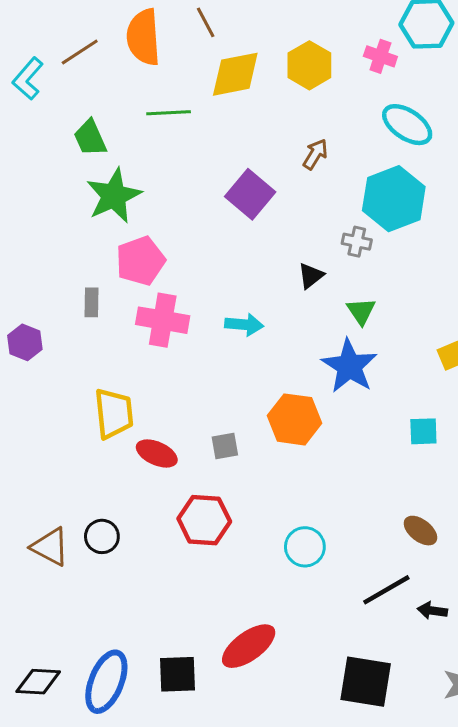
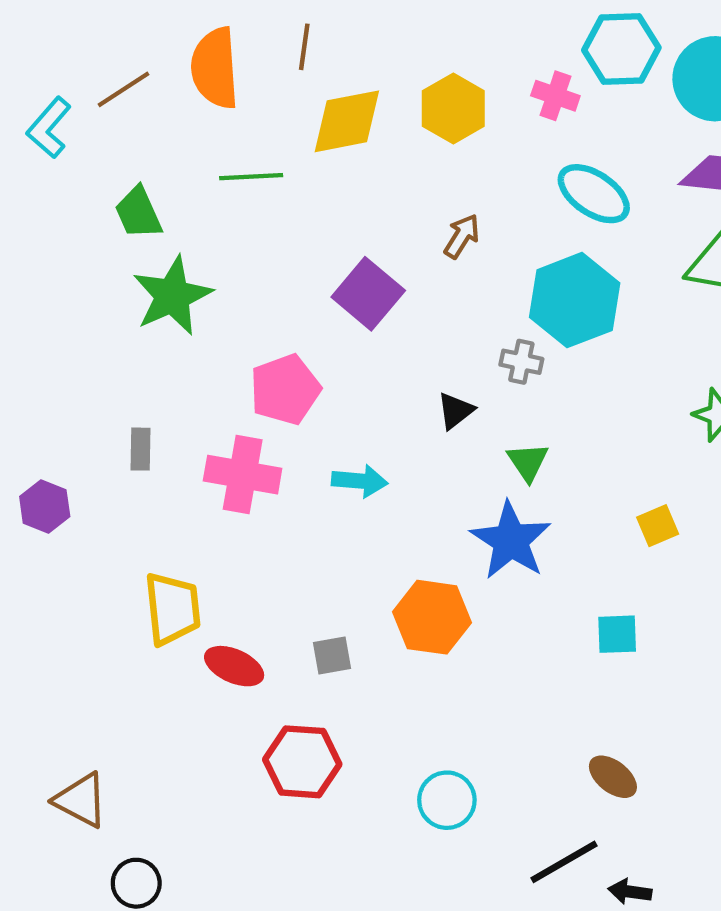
brown line: (206, 22) -> (304, 47), turned 36
pink pentagon: (140, 261) -> (285, 389), moved
black circle: (102, 536) -> (136, 883), moved

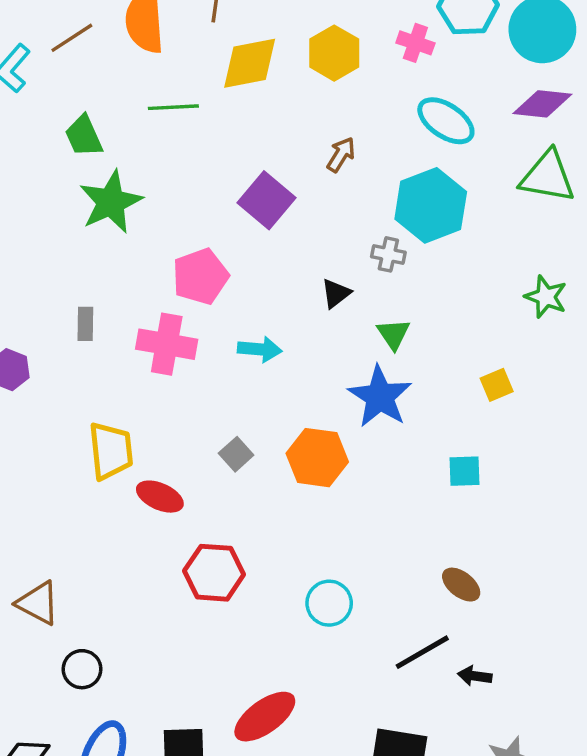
gray square: (332, 655) -> (236, 454), moved, turned -32

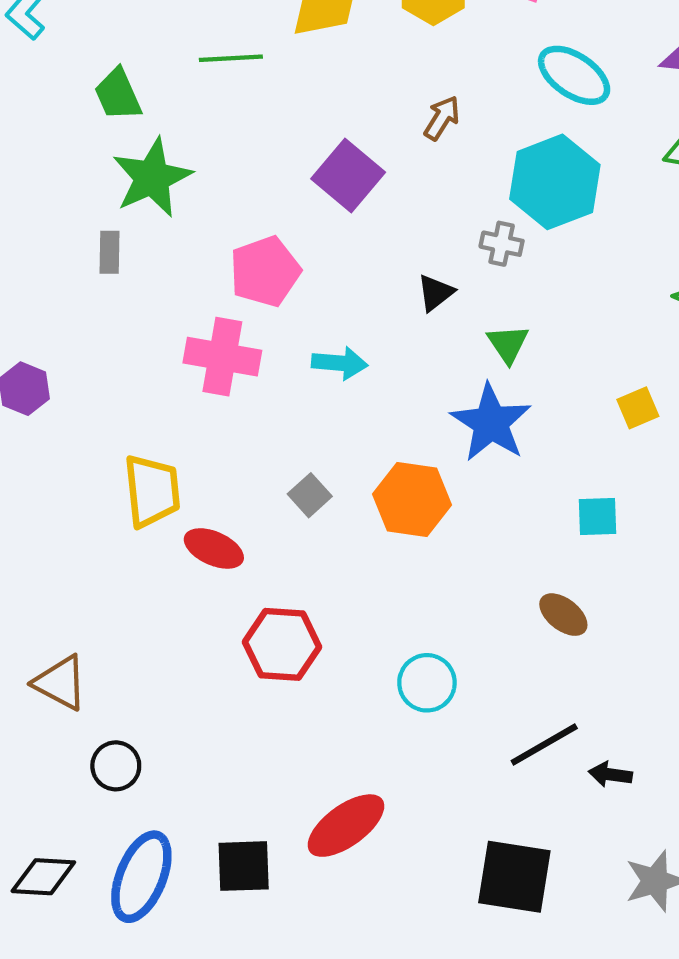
gray rectangle: (85, 324) -> (109, 252), moved
brown ellipse: (461, 585) -> (563, 615), moved

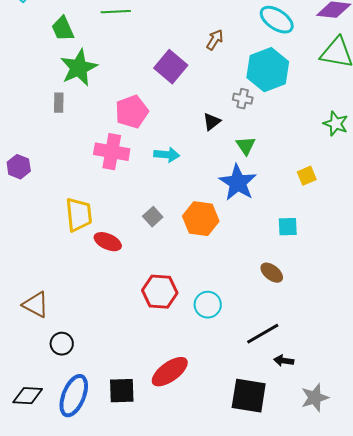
red hexagon: (282, 644) -> (160, 292), moved
black arrow: (610, 774) -> (284, 361), moved

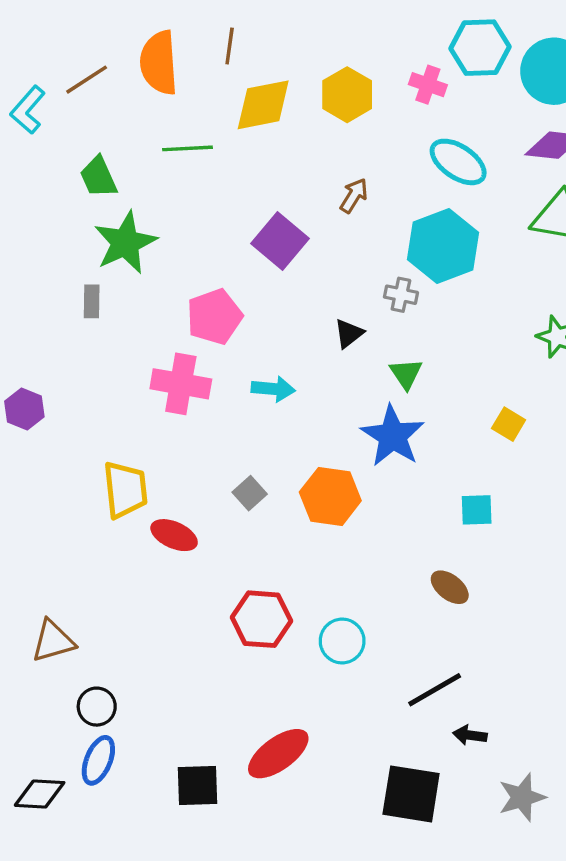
yellow square: (307, 176) -> (509, 424), turned -36
brown triangle: (36, 305) -> (53, 641), turned -44
blue ellipse: (74, 396) -> (98, 760), moved, size x0.7

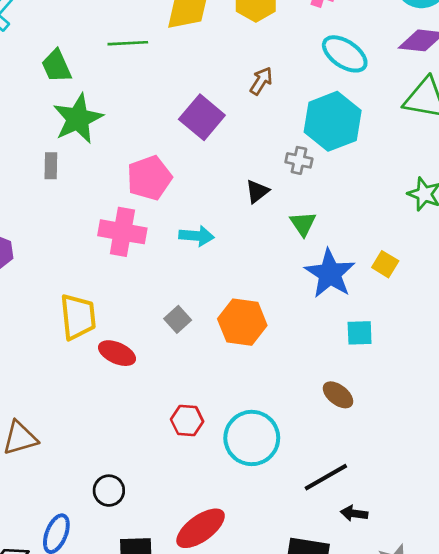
blue star: (393, 436) -> (330, 274), moved
red hexagon: (261, 619) -> (187, 420), size x0.7
cyan circle: (342, 641) -> (252, 438), size x1.5
black circle: (97, 707) -> (109, 491), moved

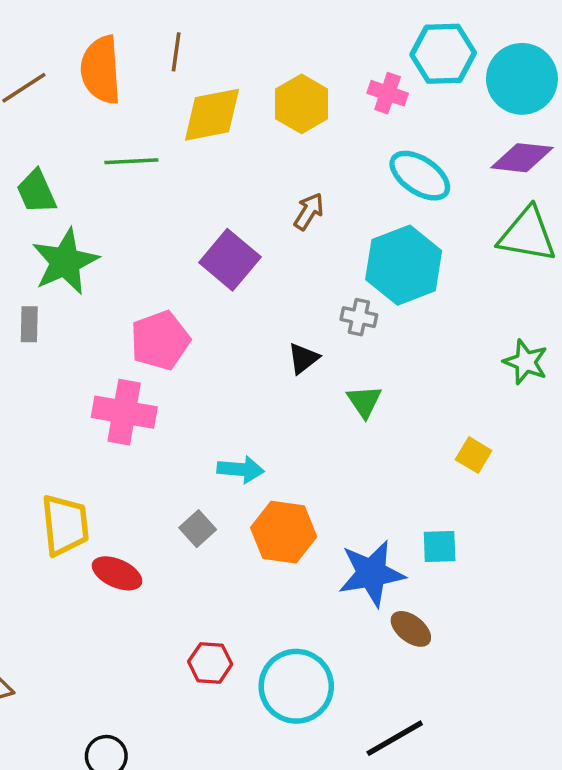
cyan arrow: (197, 236) -> (241, 469), moved
blue star: (330, 274) -> (371, 573), moved, turned 30

